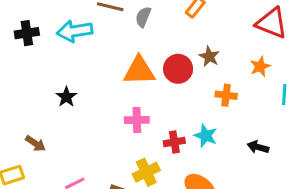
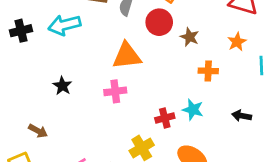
red circle: (178, 69) -> (159, 22), moved
pink cross: (137, 120) -> (115, 91), moved

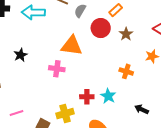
brown star: (190, 37) -> (126, 34), moved

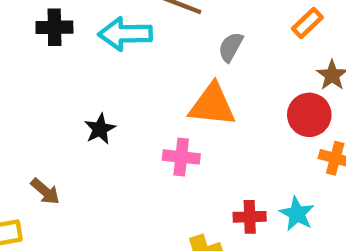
gray semicircle: (80, 11) -> (231, 47), moved
red circle: (101, 28) -> (309, 115), moved

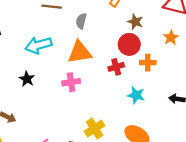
cyan arrow: (125, 34) -> (38, 45), moved
red cross: (250, 217) -> (116, 67), moved

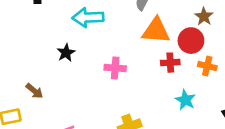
orange triangle: (80, 52) -> (156, 31), moved

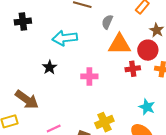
brown arrow: (34, 91) -> (27, 100), size x1.6
cyan star: (185, 100) -> (147, 107), moved

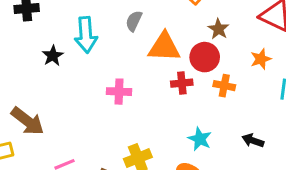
gray semicircle: (107, 22) -> (134, 21), moved
cyan arrow: (65, 38) -> (86, 35), turned -90
black star: (50, 67) -> (53, 56), moved

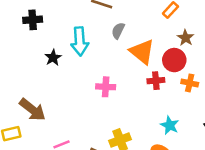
orange triangle: (164, 47) -> (142, 52), turned 36

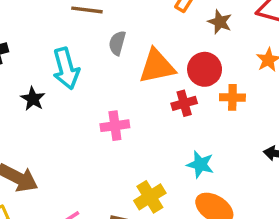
brown star: (186, 38) -> (220, 22), moved
orange triangle: (142, 52) -> (157, 66), turned -40
cyan star: (170, 125) -> (200, 164), moved

